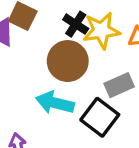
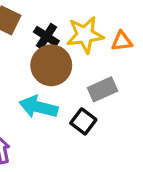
black cross: (76, 24) -> (46, 36), moved
black square: (100, 117) -> (83, 121), size x0.7

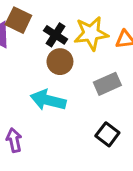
brown circle: (51, 65) -> (60, 62), size x0.7
black square: (83, 121) -> (107, 134), moved

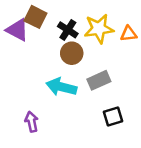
gray rectangle: (107, 84) -> (99, 80), moved
black square: (107, 134) -> (113, 117), turned 36

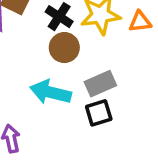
black square: (113, 117) -> (99, 113), moved

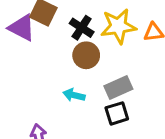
cyan arrow: (51, 92) -> (74, 95), size x0.6

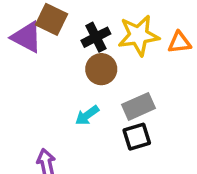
black cross: (82, 28) -> (96, 37), turned 30
cyan arrow: (74, 95) -> (87, 115), turned -50

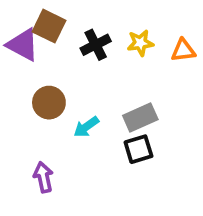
yellow star: (139, 35) -> (140, 43), size x0.6
brown circle: (101, 69) -> (49, 103), moved

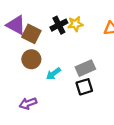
brown square: (49, 26) -> (31, 34), moved
yellow star: (140, 43) -> (75, 24), moved
purple arrow: (43, 177) -> (28, 103), turned -98

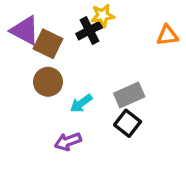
yellow star: (75, 24) -> (103, 16), moved
black square: (84, 87) -> (128, 123), turned -35
purple arrow: (28, 103) -> (68, 141), moved

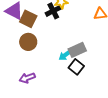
cyan arrow: (81, 103) -> (65, 55), moved
purple arrow: (68, 141) -> (27, 78), moved

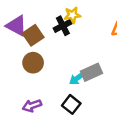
brown square: (28, 19) -> (33, 35), turned 30
black square: (76, 67) -> (71, 104), moved

